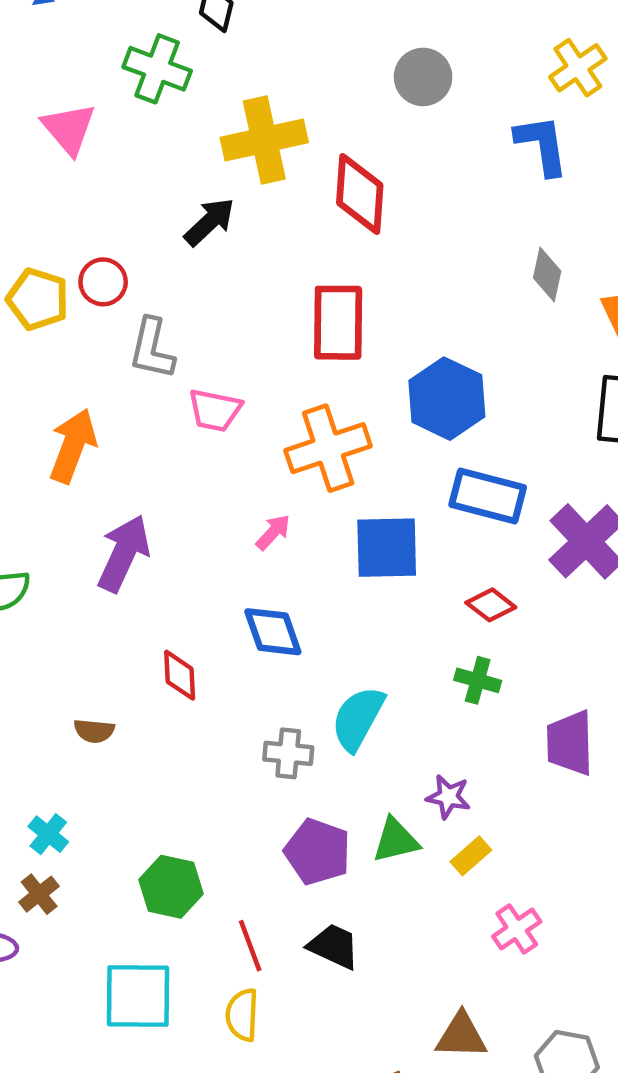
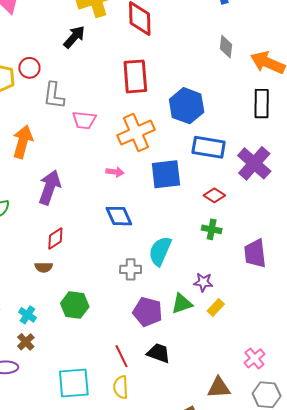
pink arrow: (273, 532) -> (115, 172), turned 60
red diamond: (180, 675) -> (55, 239), moved, turned 65
green hexagon: (171, 887) -> (75, 305), moved
pink cross: (517, 929) -> (254, 358), moved

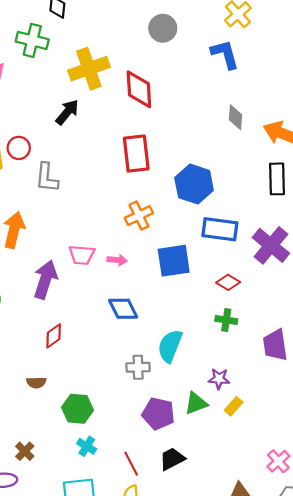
pink trapezoid: (84, 120) -> (82, 255), moved
orange cross: (136, 132) -> (139, 216), size x0.7
brown semicircle: (44, 267) -> (36, 383), moved
cyan cross: (27, 315) -> (87, 446), moved
black trapezoid: (159, 353) -> (172, 459), turned -45

